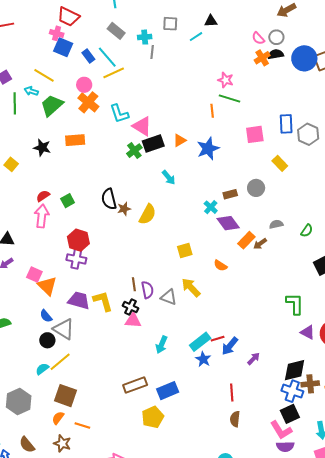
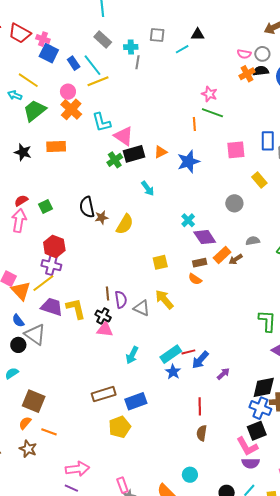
red trapezoid: (68, 17) -> (20, 33), moved
pink semicircle: (258, 38) -> (244, 54), turned -40
brown rectangle: (230, 194) -> (200, 263), moved
yellow line: (60, 362) -> (43, 283), moved

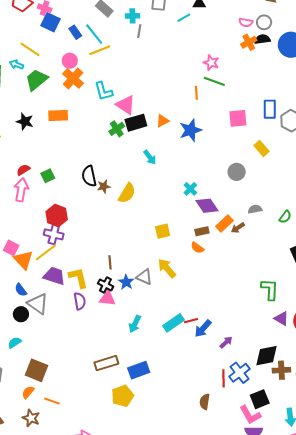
purple semicircle: (121, 300) -> (80, 301), moved
blue star: (173, 372) -> (126, 282), moved
red line: (200, 406) -> (223, 378), moved
blue cross: (260, 408) -> (240, 373), moved, turned 30

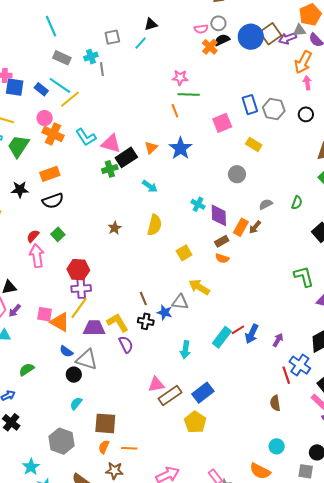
green cross: (117, 129) -> (110, 169), turned 35
black semicircle: (89, 176) -> (53, 201), moved, turned -80
yellow semicircle: (127, 193) -> (155, 225), moved
purple diamond: (207, 206) -> (219, 215), turned 50
pink triangle: (107, 298) -> (156, 384), moved

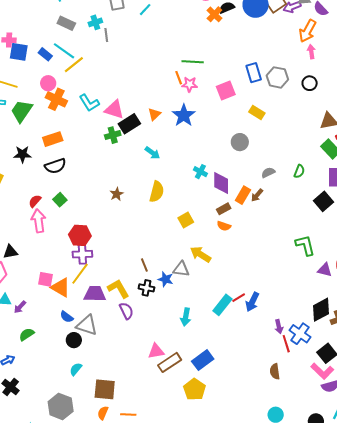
pink star: (180, 78) -> (190, 84), moved
purple arrow: (15, 311) -> (20, 307), moved
purple arrow: (278, 340) -> (279, 327), moved, turned 136

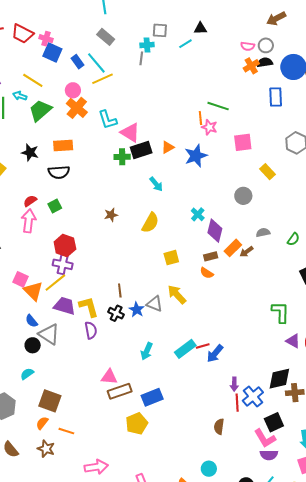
cyan cross: (95, 22) -> (147, 45), moved
blue rectangle: (254, 73) -> (276, 97), moved

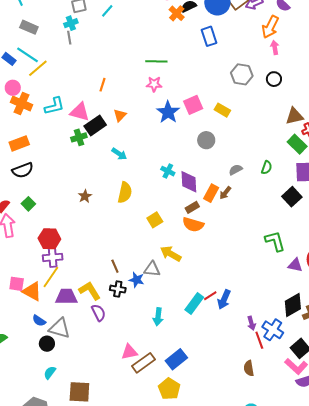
orange line: (200, 118) -> (103, 85), moved, turned 40
cyan L-shape: (108, 120) -> (54, 106), turned -70
pink square: (243, 142) -> (193, 105), moved
blue star: (196, 156) -> (168, 112), moved
orange semicircle: (207, 273) -> (193, 225), size x1.5

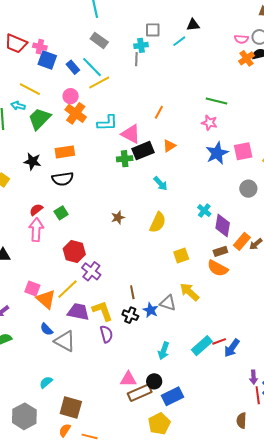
purple cross: (53, 257) -> (91, 271), moved, turned 30
black circle: (47, 344) -> (154, 381), moved

